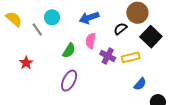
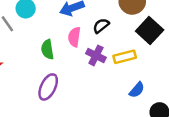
black semicircle: (120, 29) -> (101, 26), moved
green semicircle: (69, 51) -> (47, 49), turned 140

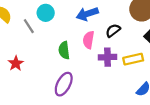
purple cross: (96, 55) -> (107, 57), turned -30

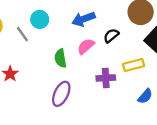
pink semicircle: (89, 40) -> (86, 46), turned 42
purple cross: (107, 57) -> (106, 78), moved

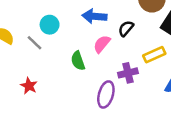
blue arrow: (83, 19) -> (95, 16), turned 35
purple ellipse: (61, 94) -> (106, 94), moved

